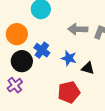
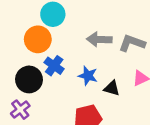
orange circle: (17, 34) -> (38, 39), moved

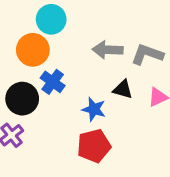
blue star: (88, 76) -> (94, 109), moved
black triangle: (112, 88) -> (123, 89), moved

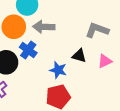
gray arrow: (108, 50) -> (44, 27), moved

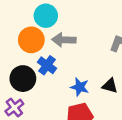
black triangle: (79, 56) -> (110, 86), moved

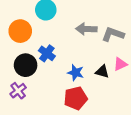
orange circle: (31, 40) -> (20, 31), moved
gray arrow: (64, 40) -> (86, 29), moved

